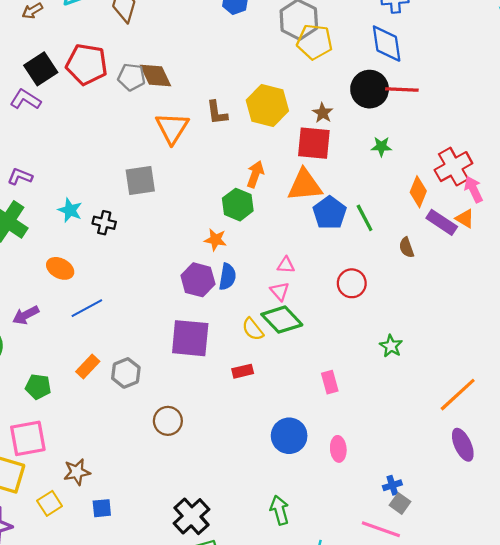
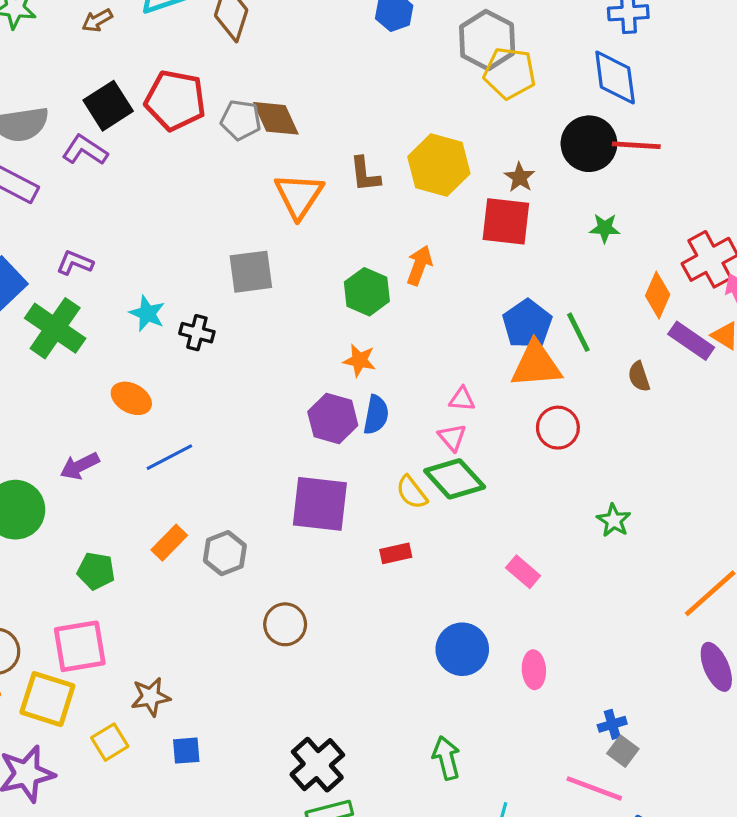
orange triangle: (305, 185) -> (536, 365), moved
green hexagon: (238, 205) -> (367, 292), moved
pink rectangle: (330, 382) -> (523, 572), turned -35

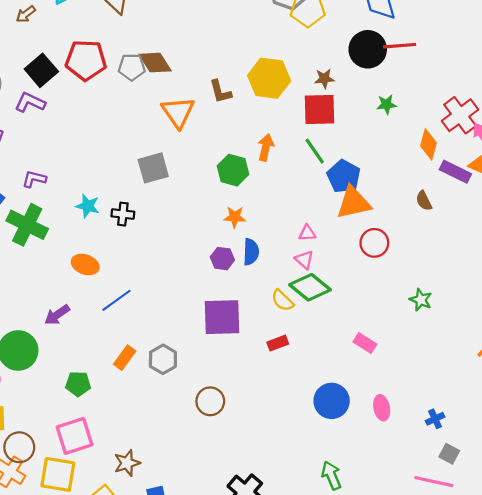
brown star: (520, 177) -> (324, 79), turned -30
green line: (578, 332) -> (315, 151), moved
purple hexagon: (333, 419) -> (222, 259), size x0.7
blue cross: (612, 724) -> (435, 419), moved

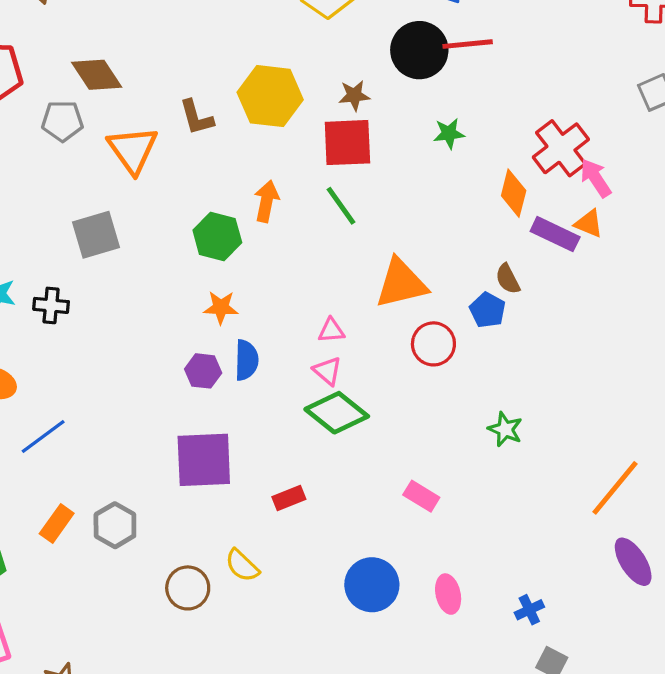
gray pentagon: (132, 67) -> (62, 121), moved
blue pentagon: (344, 176) -> (488, 310), moved, size x0.7
yellow semicircle: (282, 300) -> (242, 566), moved

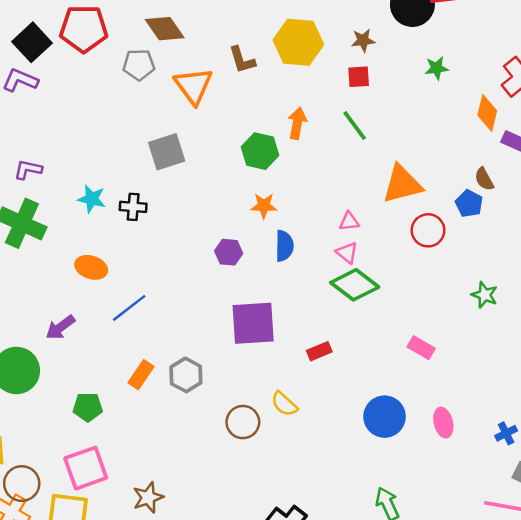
red square: (347, 143) -> (359, 77), size x0.6
purple hexagon: (203, 371) -> (229, 252), moved

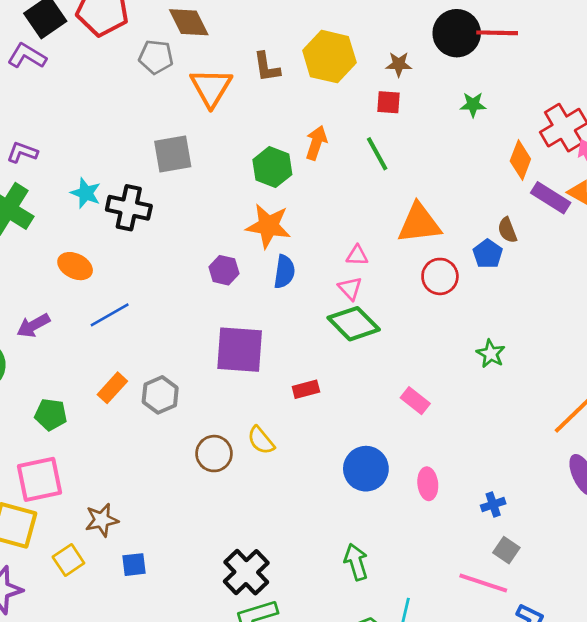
orange star: (264, 206) -> (268, 226), size x1.6
black cross: (133, 207) -> (129, 208), size x1.5

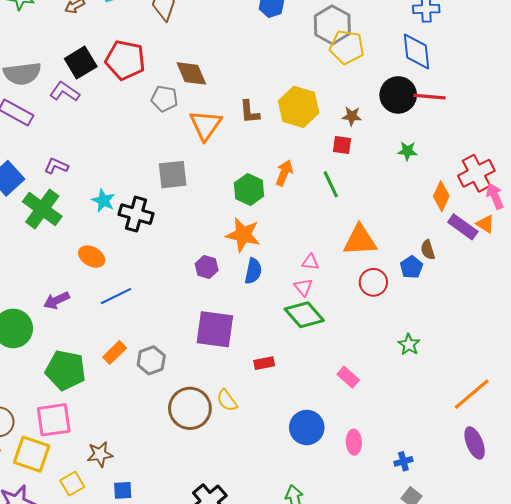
green pentagon: (51, 414) -> (66, 370), size x1.6
brown circle: (214, 454) -> (190, 408), size x1.5

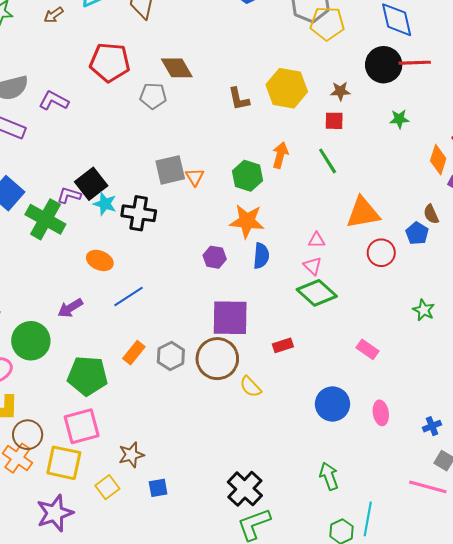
black square: (81, 63) -> (91, 184), moved
orange triangle: (205, 125) -> (195, 177), moved, size x0.6
purple L-shape: (56, 166) -> (69, 195), moved
brown circle: (190, 408) -> (217, 359), moved

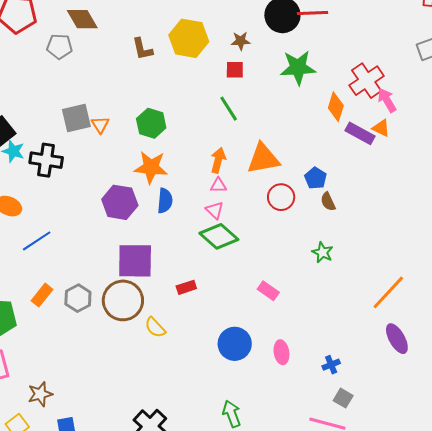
green star: (399, 119) -> (298, 68), size x1.8
orange arrow: (280, 155) -> (218, 160), moved
brown semicircle: (431, 214) -> (328, 202), moved
purple hexagon: (215, 257) -> (120, 202), size x1.6

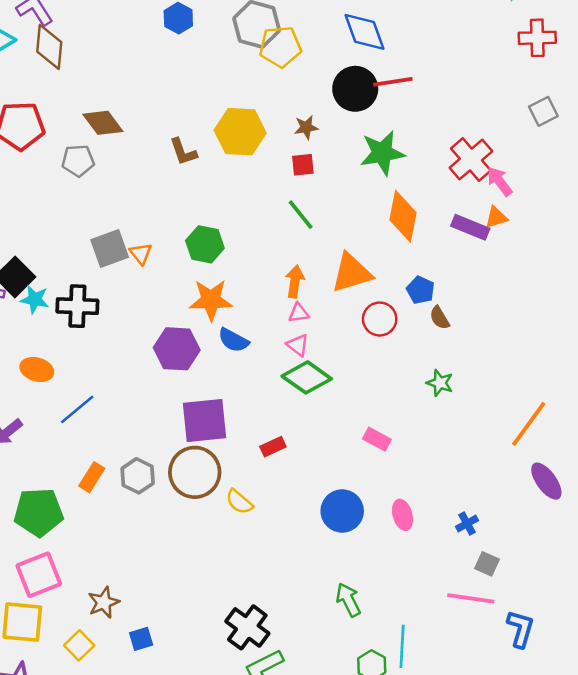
orange diamond: (336, 107) -> (403, 216), moved, size x1.4
orange triangle: (381, 128) -> (496, 217), turned -36
blue semicircle: (165, 201) -> (233, 340), turned 120

